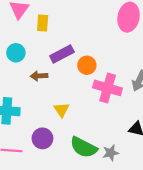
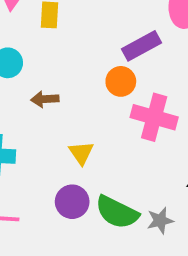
purple rectangle: (62, 54) -> (141, 46), moved
purple circle: (42, 138) -> (72, 202), moved

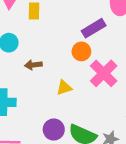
pink cross: (154, 117) -> (104, 73), turned 32
yellow triangle: (81, 153) -> (64, 88), moved, turned 49

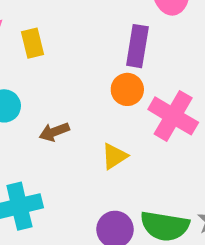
purple rectangle: (94, 28) -> (137, 46), turned -35

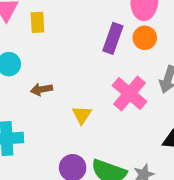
orange circle: (127, 89) -> (145, 38), moved
yellow triangle: (114, 156) -> (82, 115), turned -35

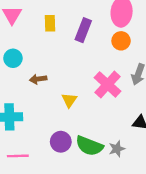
yellow rectangle: (37, 22) -> (50, 23), moved
purple rectangle: (113, 38) -> (83, 30), moved

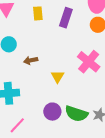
pink line: (18, 156) -> (17, 125), turned -42

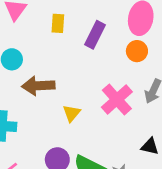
brown arrow: (31, 60) -> (38, 86), size x1.6

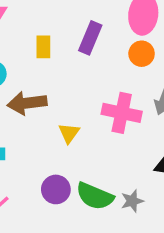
yellow rectangle: (58, 23) -> (43, 47), moved
pink cross: (117, 99) -> (122, 113), turned -32

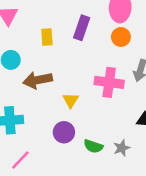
purple circle: (56, 189) -> (64, 132), moved
green semicircle: (95, 196) -> (93, 146), size x0.7

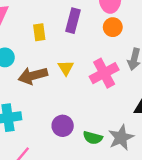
pink cross: (109, 82) -> (104, 73), turned -32
yellow triangle: (71, 100) -> (66, 68), moved
gray star: (122, 148) -> (121, 137), size x1.5

